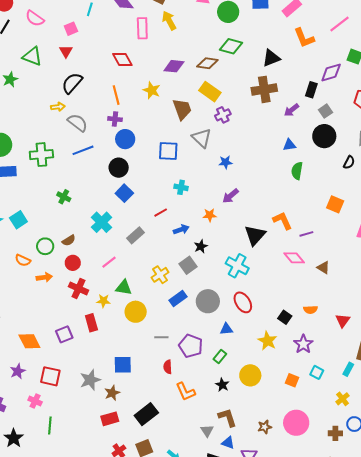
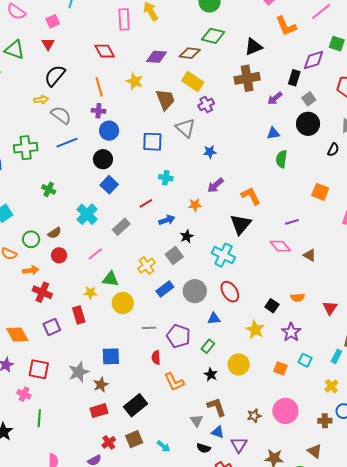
orange L-shape: (282, 221) -> (251, 196), moved
red cross: (78, 288) -> (42, 292), moved

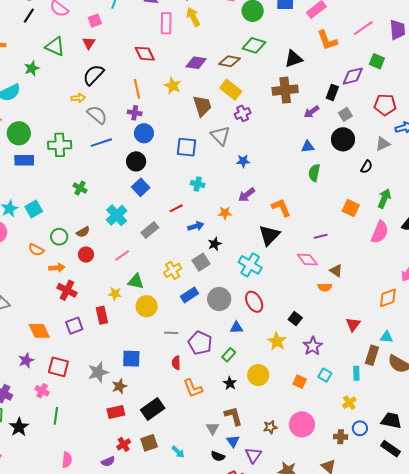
orange semicircle: (298, 297) -> (325, 287), moved
cyan rectangle: (336, 356) -> (356, 373), turned -32
blue triangle: (218, 432) -> (233, 441), turned 32

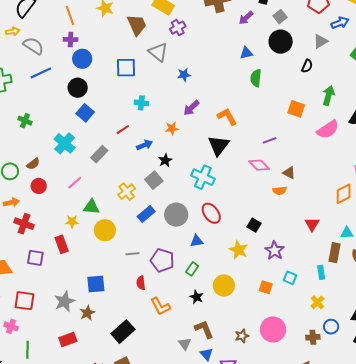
pink semicircle: (380, 232) -> (328, 129), turned 40
purple square: (74, 326) -> (35, 258), turned 36
red rectangle: (116, 412) -> (68, 340), moved

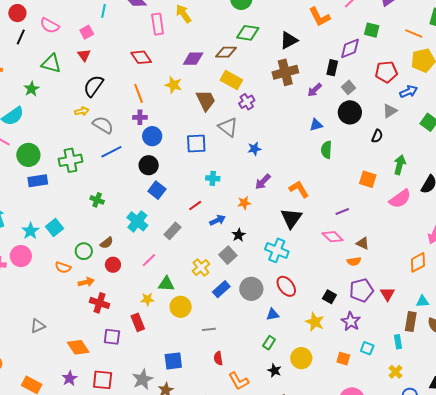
purple pentagon: (162, 260) -> (361, 290), moved, turned -30

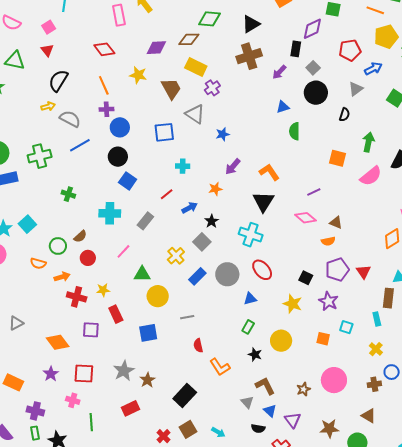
cyan cross: (137, 221) -> (110, 213), turned -35
yellow star: (147, 299) -> (103, 290), moved
blue square: (173, 361) -> (148, 333), moved

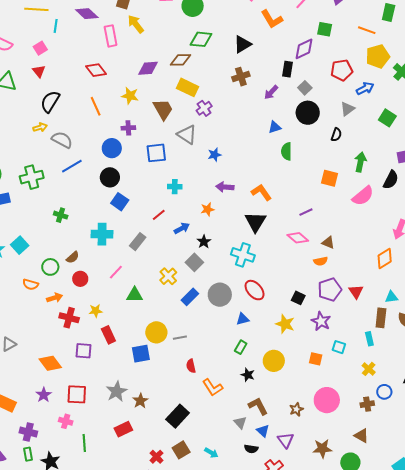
brown cross: (249, 56) -> (241, 77), size x0.7
purple cross: (107, 109) -> (128, 128), moved
purple arrow: (233, 167) -> (225, 187), turned 54
yellow circle: (158, 296) -> (156, 332), moved

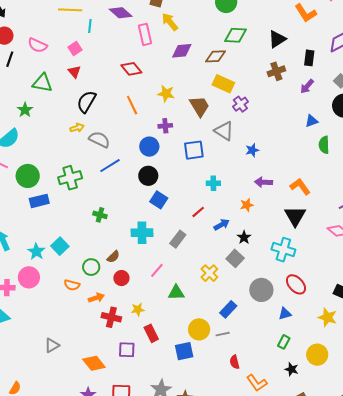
purple diamond: (148, 68) -> (182, 51), moved
black rectangle: (287, 69) -> (309, 58), moved
blue rectangle: (190, 297) -> (228, 309), moved

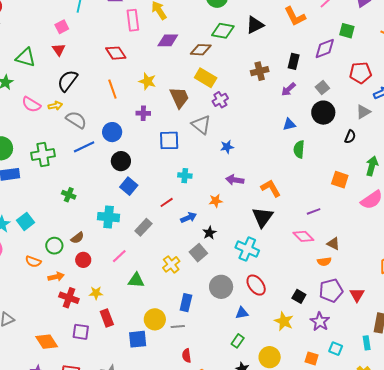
black triangle: (277, 39) -> (255, 25), moved
pink semicircle: (38, 45) -> (31, 104), moved
blue circle: (149, 147) -> (112, 132), moved
blue rectangle: (228, 309) -> (186, 303), turned -36

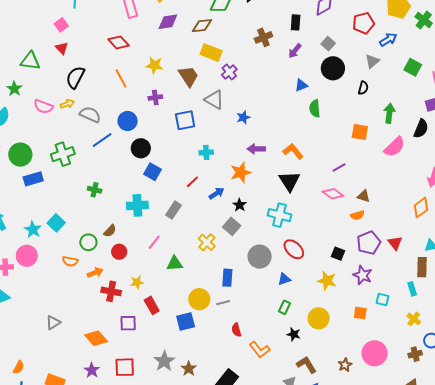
orange star: (216, 201) -> (241, 172), size x1.5

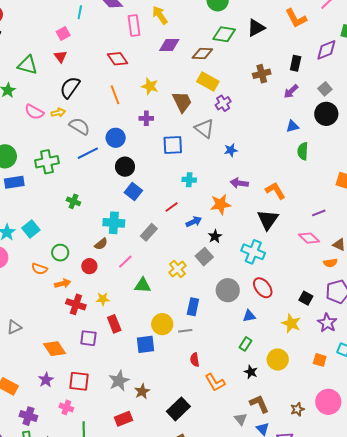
brown semicircle: (110, 231) -> (101, 244), moved

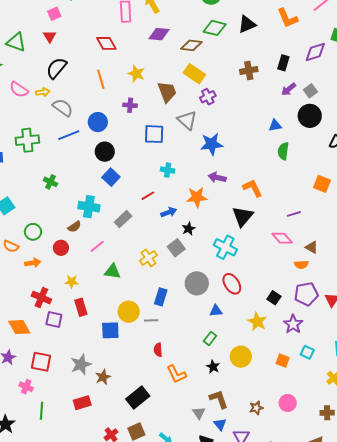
purple arrow: (291, 91) -> (289, 89), moved
blue star: (231, 150) -> (212, 144), size x1.6
red cross: (76, 304) -> (41, 298), moved
pink circle: (328, 402) -> (288, 403), size x0.7

